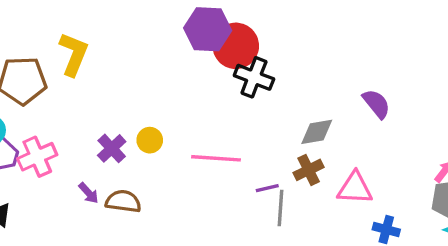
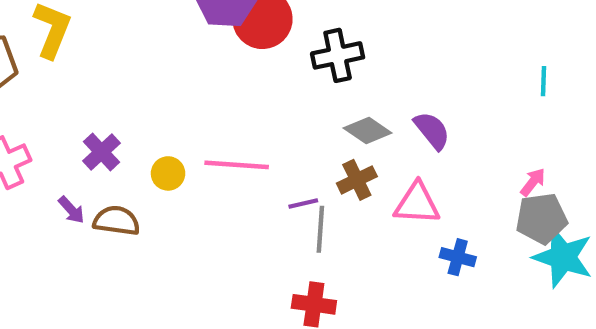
black cross: (254, 77) -> (338, 55), moved, turned -33
purple semicircle: (376, 104) -> (432, 131), moved
gray diamond: (317, 132) -> (368, 131), turned 44
yellow circle: (150, 140) -> (168, 173), moved

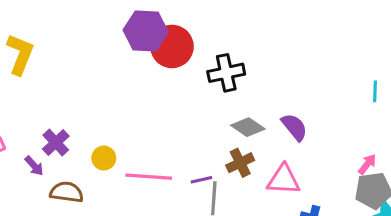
pink line: (237, 165) -> (149, 177), moved
purple arrow: (71, 210) -> (34, 166), moved

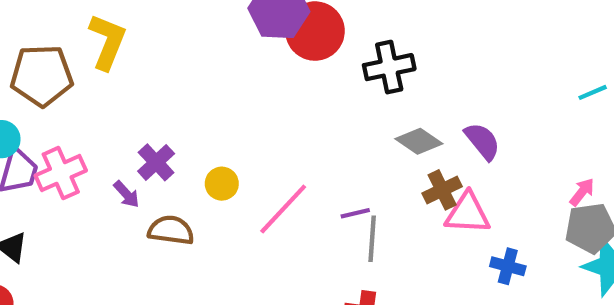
cyan line: (375, 91) -> (593, 92), turned 65
brown cross: (240, 163) -> (442, 190), moved
pink line: (149, 177) -> (283, 209), turned -51

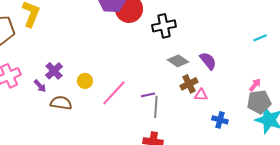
pink triangle: (468, 213) -> (201, 95), size x0.6

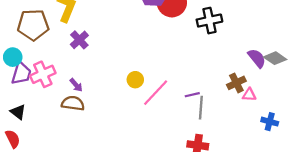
gray diamond: (178, 61) -> (275, 58), moved
purple cross: (54, 71) -> (79, 40), moved
yellow circle: (85, 81) -> (135, 80), moved
brown semicircle: (61, 103) -> (73, 103), moved

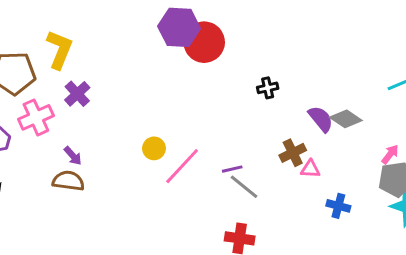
black cross: (209, 21) -> (268, 88), moved, size x0.6
pink cross: (43, 74) -> (36, 117), moved
gray line: (201, 108) -> (244, 187), turned -55

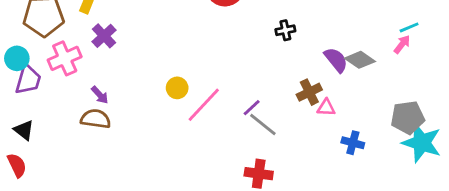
pink arrow: (390, 154) -> (402, 44), moved
purple line: (232, 169) -> (252, 108), turned -30

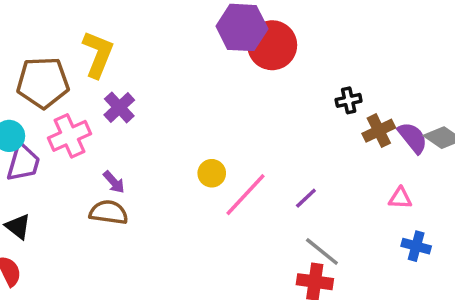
brown cross: (309, 92) -> (379, 131), moved
gray line: (263, 124) -> (322, 251), moved
blue cross: (353, 143) -> (416, 246), moved

